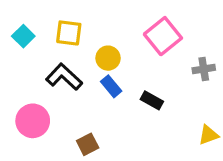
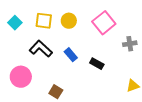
yellow circle: (108, 58) -> (69, 21), moved
brown square: (88, 144) -> (56, 92), turned -32

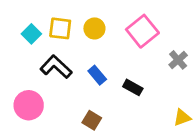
cyan square: (15, 23) -> (31, 34), moved
gray cross: (130, 44) -> (178, 60), turned -32
brown square: (56, 92) -> (92, 120), moved

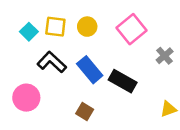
blue rectangle: (97, 75) -> (90, 70), size x1.5
black rectangle: (133, 87) -> (123, 81), size x1.5

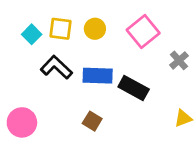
blue rectangle: (90, 70) -> (98, 76), turned -48
pink circle: (26, 98) -> (22, 122), moved

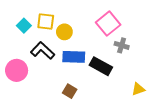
yellow circle: (95, 29) -> (64, 32), moved
gray cross: (179, 60) -> (122, 45), moved, turned -32
pink circle: (22, 122) -> (17, 70), moved

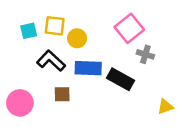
cyan square: (24, 26) -> (29, 31), turned 32
pink circle: (17, 70) -> (20, 103), moved
brown square: (70, 91) -> (62, 94), moved, turned -32

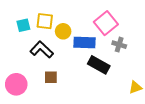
blue rectangle: (88, 68) -> (85, 43), moved

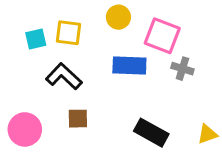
pink square: (106, 23) -> (162, 36), turned -30
yellow circle: (63, 31) -> (118, 17), moved
black rectangle: (99, 65) -> (151, 133), moved

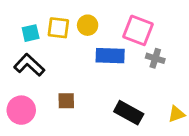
yellow circle: (118, 17) -> (88, 25), moved
black L-shape: (64, 76) -> (29, 65), moved

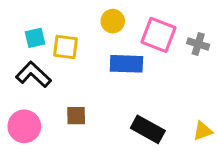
yellow circle: (88, 25) -> (113, 21), moved
yellow square: (58, 28) -> (65, 47), moved
gray cross: (155, 58) -> (198, 44), moved

